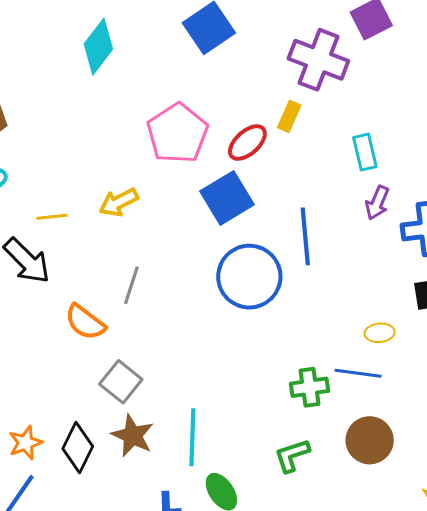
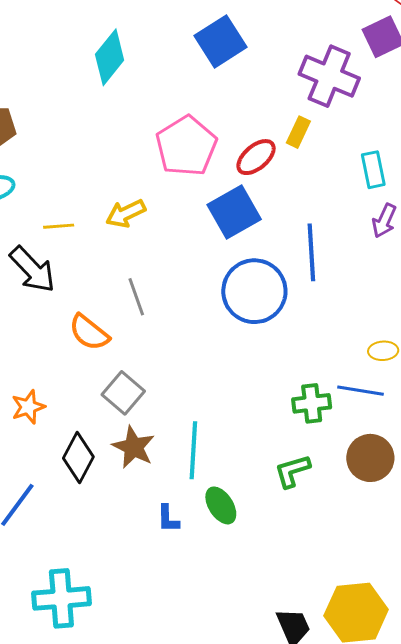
gray line: (131, 285) -> (136, 297), turned -39
orange star: (26, 443) -> (28, 407), moved

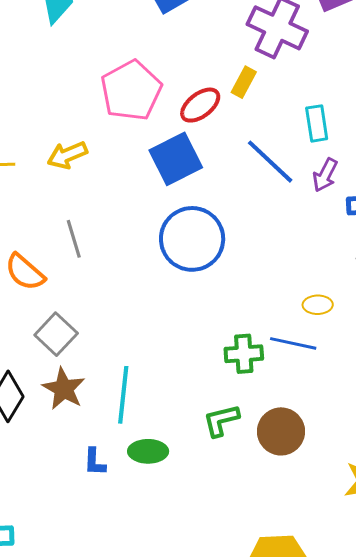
blue line: (311, 252) -> (270, 162), moved, turned -46
brown circle: (370, 458) -> (281, 431), moved
green ellipse: (221, 505) -> (148, 451), turned -60

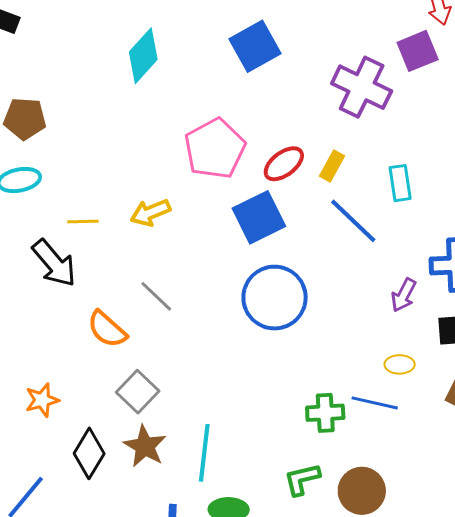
yellow rectangle: (244, 82) -> (332, 166), moved
purple arrow: (325, 175) -> (404, 295), moved
gray line: (74, 239) -> (156, 296), turned -30

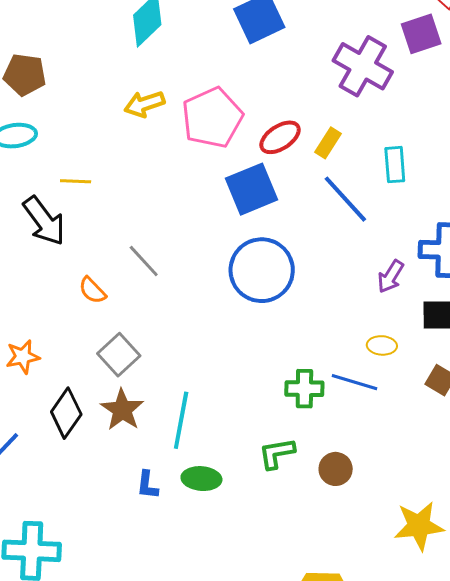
yellow arrow: (150, 213) -> (144, 104), moved
orange semicircle: (107, 329) -> (92, 290), size x0.7
brown circle: (362, 491) -> (336, 469), size x0.7

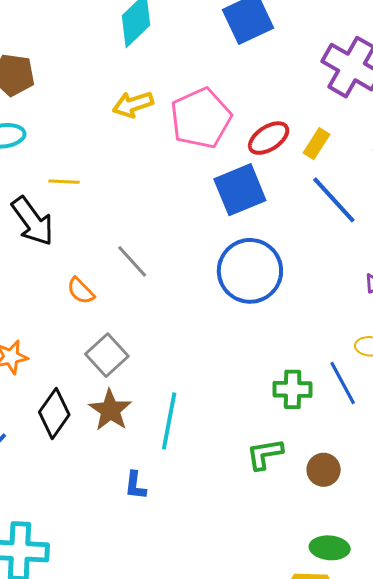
blue line: (354, 382) -> (343, 383), turned 45
green ellipse: (201, 479) -> (330, 548), moved

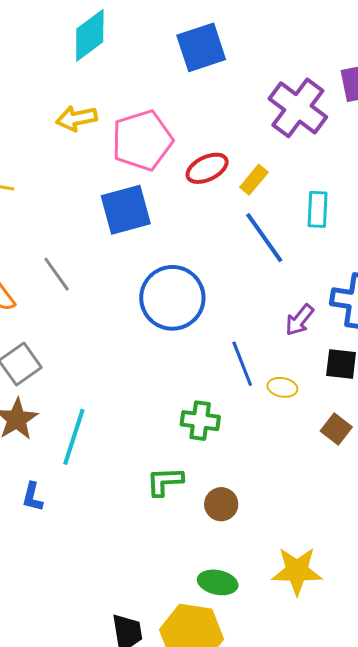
blue square: (240, 190) -> (126, 210), moved
blue line: (343, 383) -> (242, 364), moved

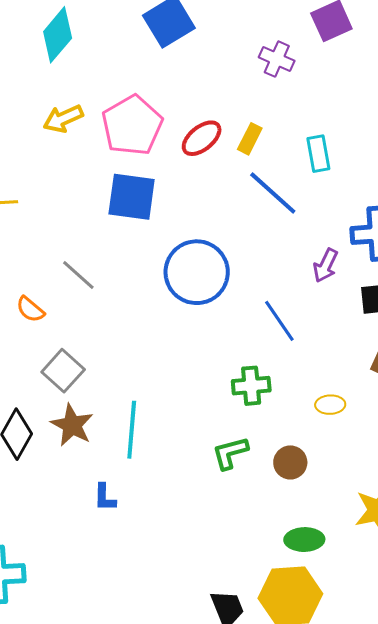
purple cross: (298, 108) -> (277, 59), size x0.6
blue square: (126, 210) -> (132, 197), turned 36
yellow ellipse: (282, 387) -> (330, 405), moved

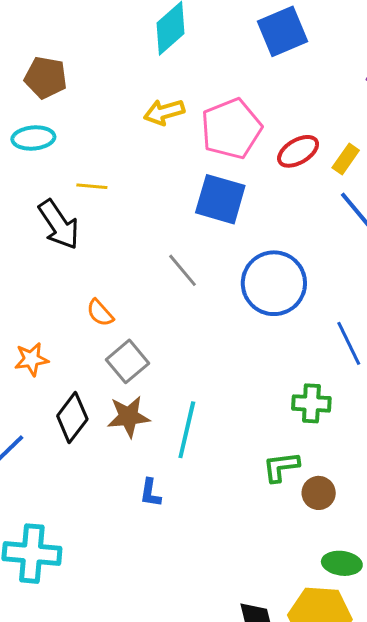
gray line: (78, 275) -> (182, 270), moved
orange semicircle: (30, 309) -> (100, 313), moved
brown star: (72, 425) -> (128, 417), turned 30
brown circle: (290, 462) -> (319, 493), moved

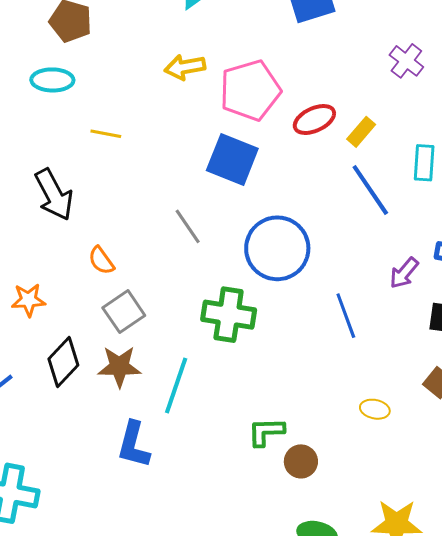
black arrow: (59, 224) -> (54, 195), moved
green cross: (311, 403) -> (229, 315), moved, size x1.4
blue L-shape: (150, 493) -> (134, 445), size x1.6

